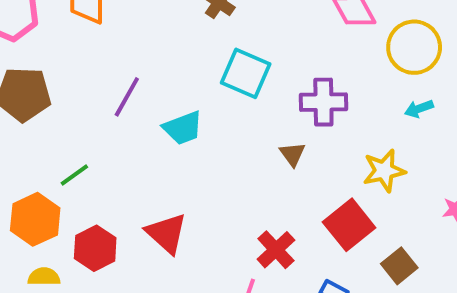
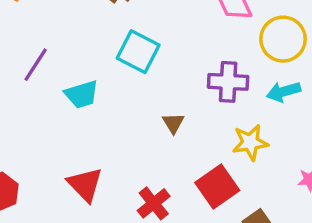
purple cross: (323, 102) -> (228, 82), moved
cyan arrow: (419, 109) -> (284, 92), size x1.4
red triangle: (166, 233) -> (85, 184), moved

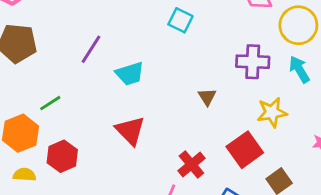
cyan square: (138, 52) -> (180, 20), moved, size x0.7
cyan arrow: (284, 92) -> (299, 69), turned 76
red triangle: (85, 184) -> (130, 131), moved

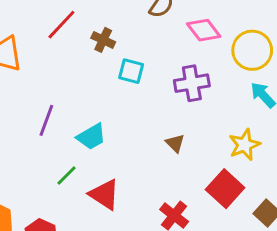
purple cross: (253, 62) -> (192, 83), moved
green line: (50, 103) -> (67, 175), moved

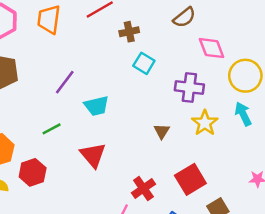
brown cross: (103, 40) -> (129, 32), turned 36
yellow star: (244, 145) -> (205, 123), moved, turned -30
green line: (67, 175) -> (52, 129), moved

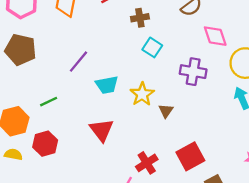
yellow star: (205, 123) -> (142, 94), moved
green line: (52, 129) -> (49, 102), moved

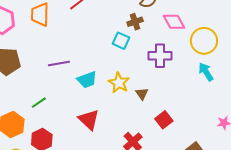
brown cross: (140, 18) -> (135, 22), moved
purple line: (78, 62) -> (59, 64), turned 50
red square: (190, 156) -> (164, 120), moved, size x0.7

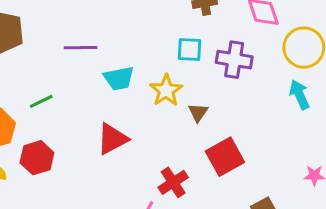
cyan square: (121, 41) -> (190, 49), moved, turned -30
red triangle: (89, 120) -> (112, 139), turned 40
red square: (164, 120) -> (225, 157), size x1.4

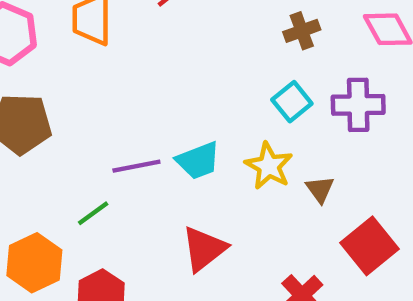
purple line: (81, 48) -> (136, 166), moved
cyan square: (190, 49) -> (292, 102), turned -32

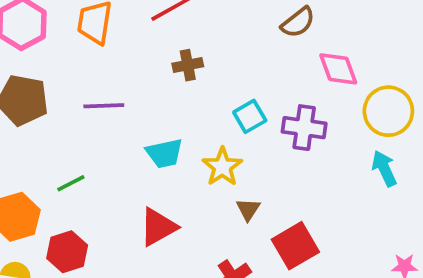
brown cross: (302, 31) -> (188, 65), moved
purple line: (136, 166) -> (104, 106), moved
brown triangle: (320, 189) -> (248, 209), moved

